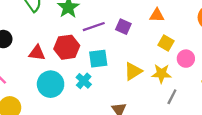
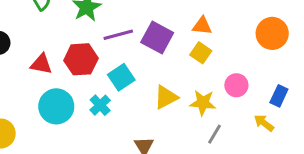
purple square: (123, 27) -> (157, 37), size x1.5
yellow square: (166, 43) -> (201, 53), moved
cyan square: (98, 59) -> (121, 77), turned -30

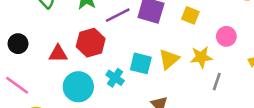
cyan square: (121, 77) -> (141, 63), moved, turned -30

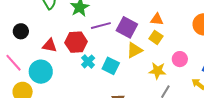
yellow triangle: (169, 59) -> (134, 50), moved
cyan cross: (115, 78) -> (88, 61), moved
cyan circle: (78, 87) -> (41, 72), moved

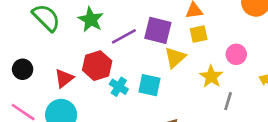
yellow square: (156, 37) -> (199, 34), turned -32
red triangle: (50, 45) -> (64, 78), turned -35
yellow star: (157, 71) -> (211, 77), turned -30

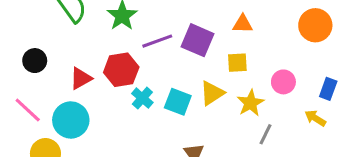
yellow square: (199, 34) -> (237, 63), moved
yellow triangle: (175, 57) -> (212, 93), moved

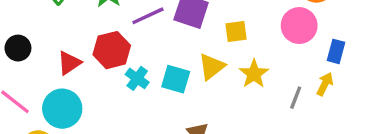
pink circle: (283, 82) -> (299, 26), moved, size x1.4
yellow arrow: (315, 118) -> (325, 84), turned 90
gray line: (265, 134) -> (296, 98), moved

